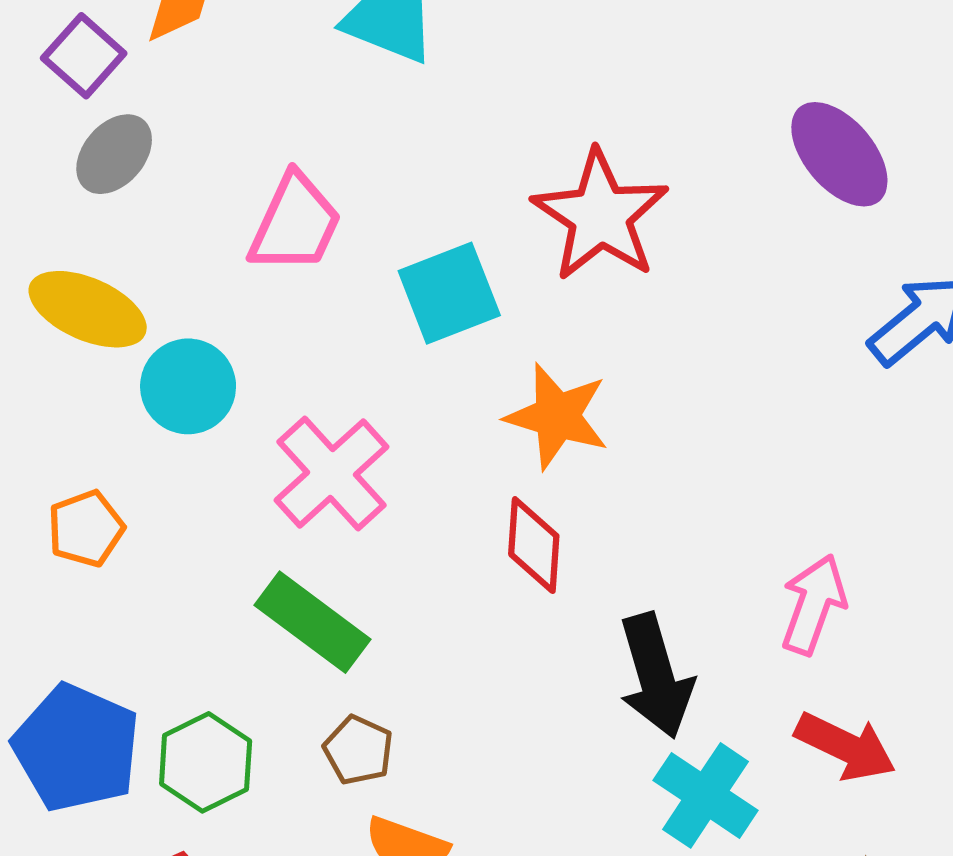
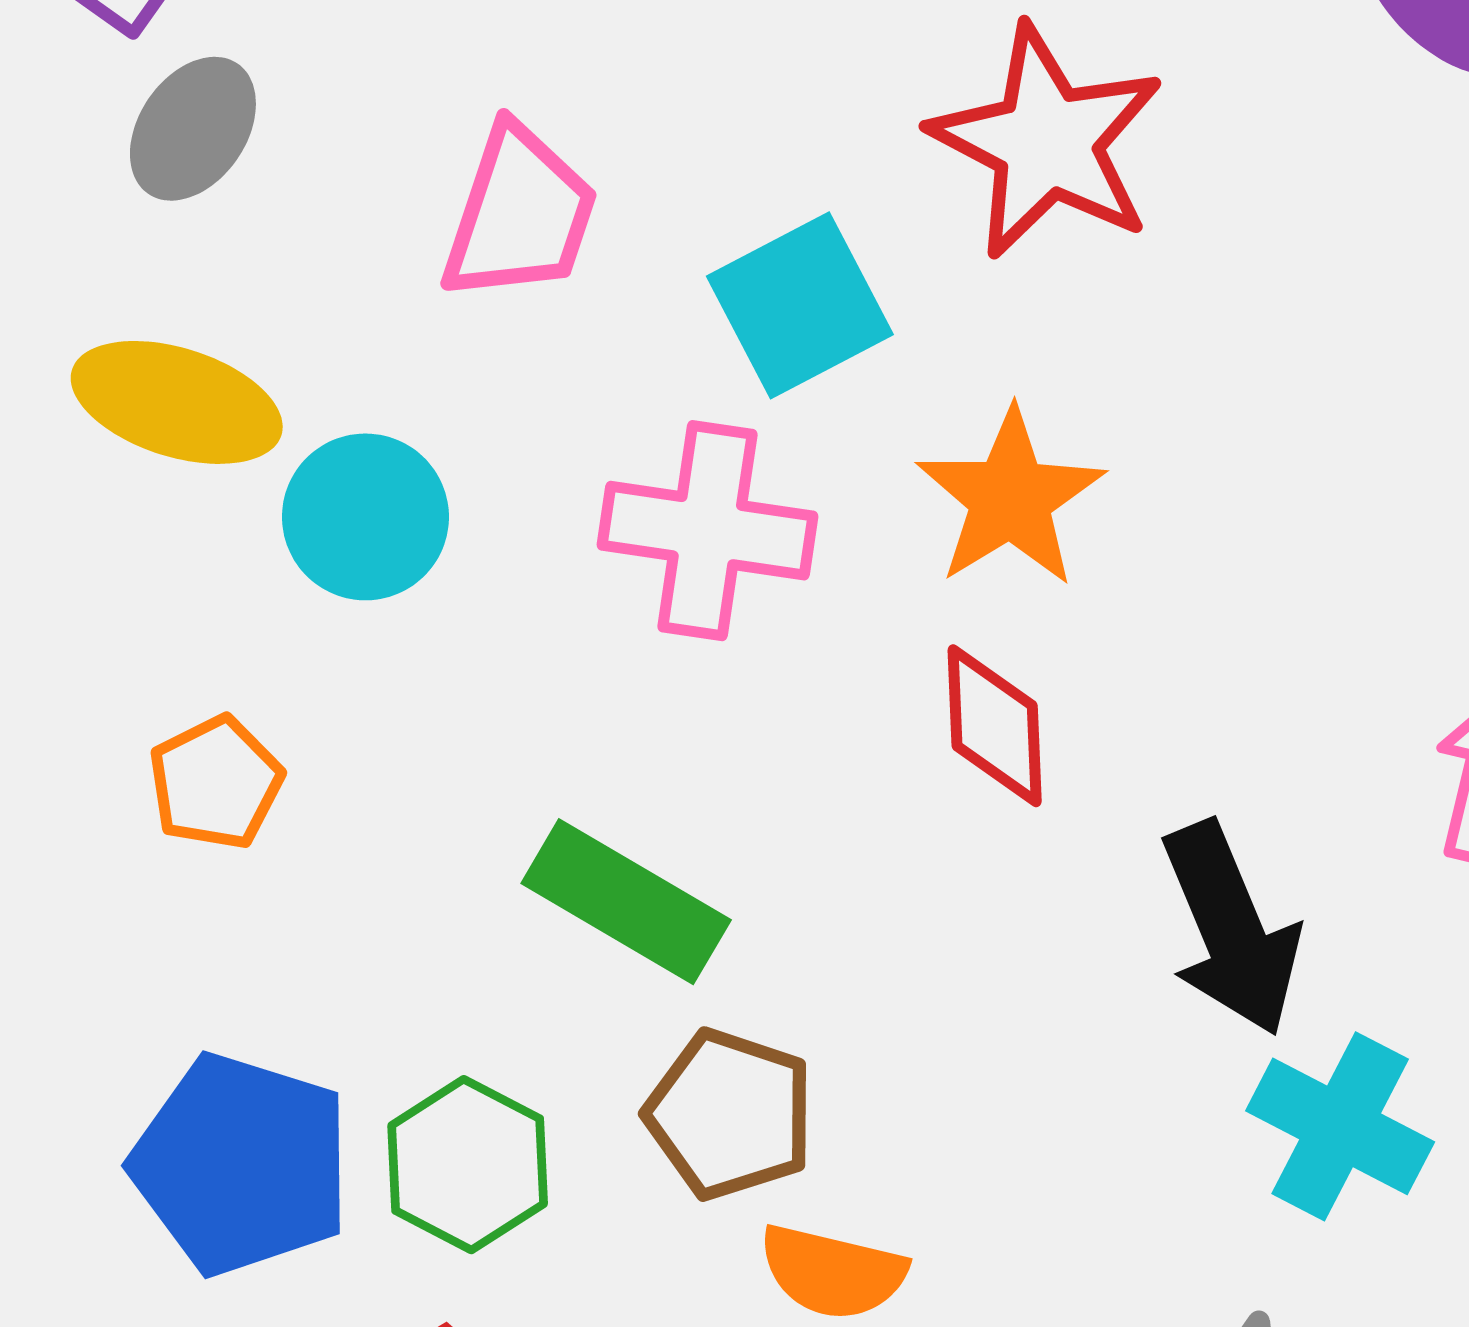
orange star: (557, 416) -> (1010, 498), turned 30
pink cross: (332, 474) -> (707, 531), moved, turned -33
brown pentagon: (358, 750) -> (730, 1114), size x1.4

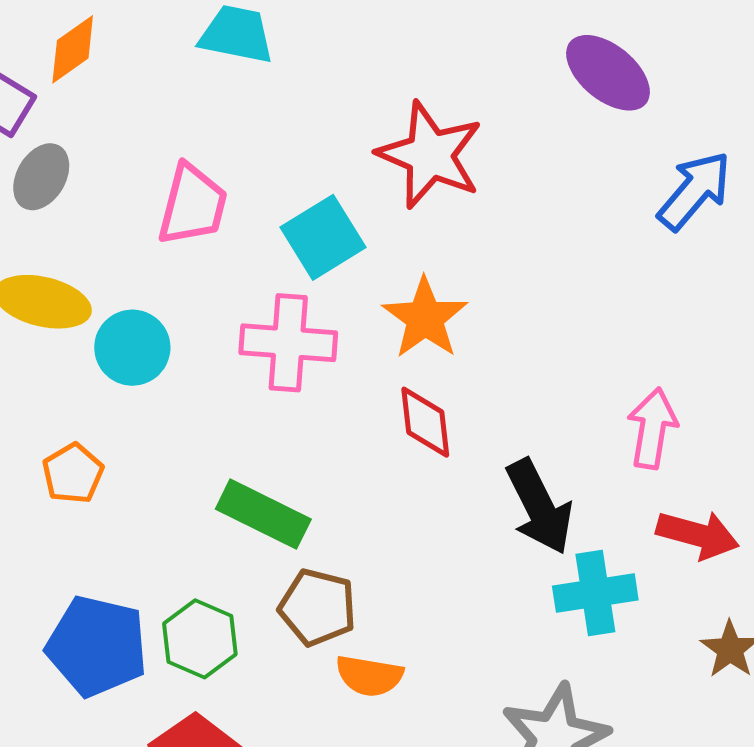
cyan cross: (1340, 1126) -> (595, 593), turned -32

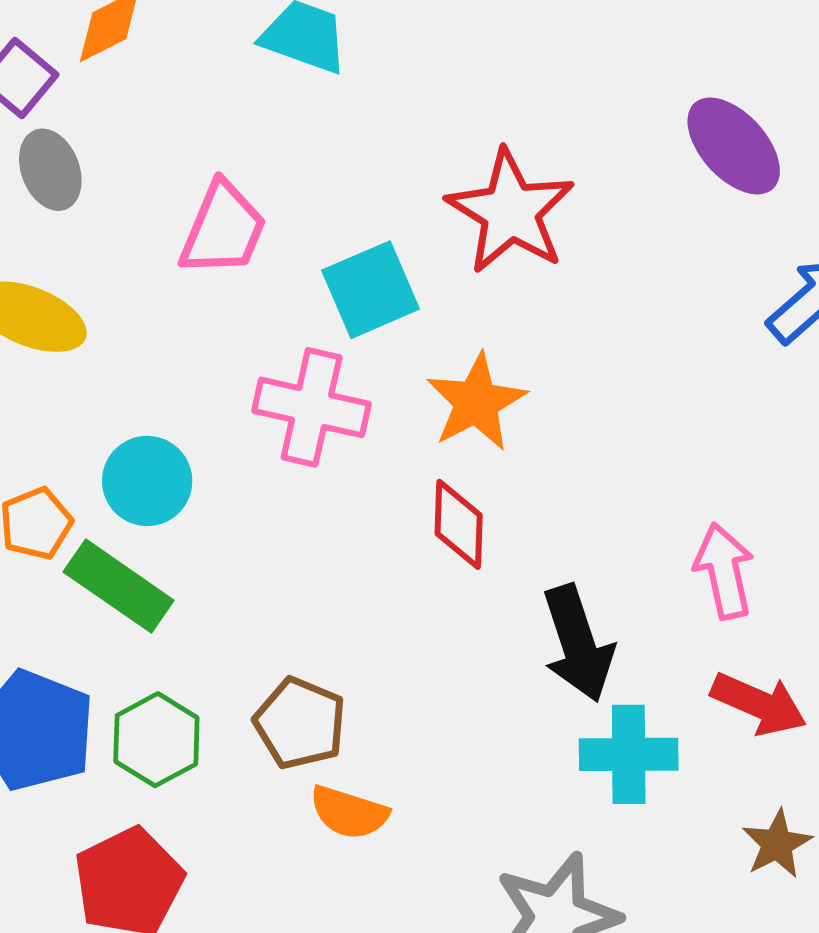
gray ellipse: (41, 177) -> (50, 170), turned -60
cyan circle: (132, 348) -> (147, 481), moved
pink arrow: (652, 428) -> (724, 571), turned -30
green rectangle: (263, 514) -> (119, 586), moved

